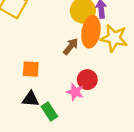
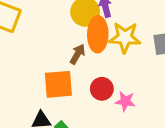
orange square: (31, 69) -> (58, 84), moved, size x1.5
pink star: (75, 92) -> (125, 101), moved

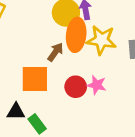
pink star: (125, 101) -> (97, 85), moved

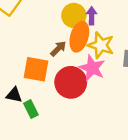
pink star: (97, 85) -> (92, 68), moved, size x1.5
red circle: (76, 87) -> (71, 82), size x1.6

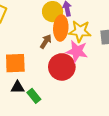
orange square: (36, 69) -> (15, 63), moved

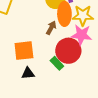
green rectangle: (34, 96) -> (57, 63), moved

